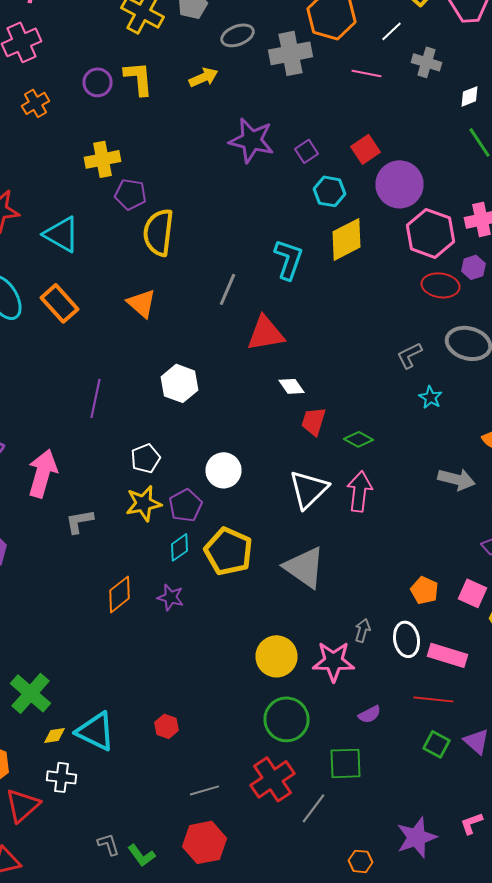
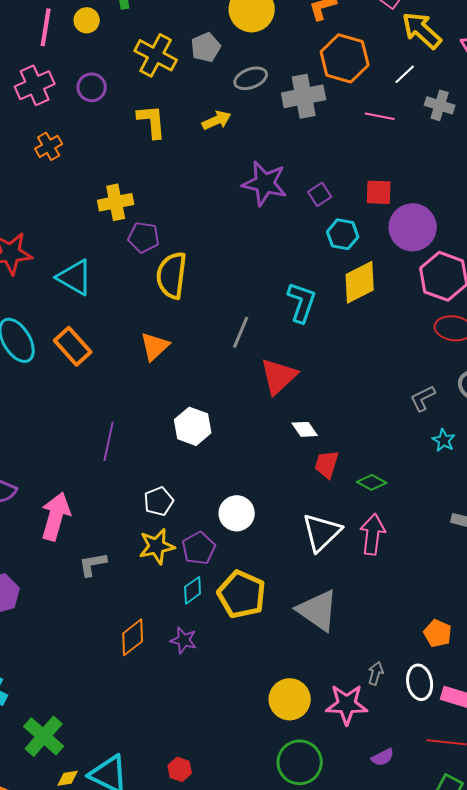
purple circle: (98, 82) -> (92, 87), moved
red square: (366, 149) -> (379, 192), turned 36
orange triangle: (142, 303) -> (155, 346), turned 36
red triangle: (266, 333) -> (279, 376), turned -33

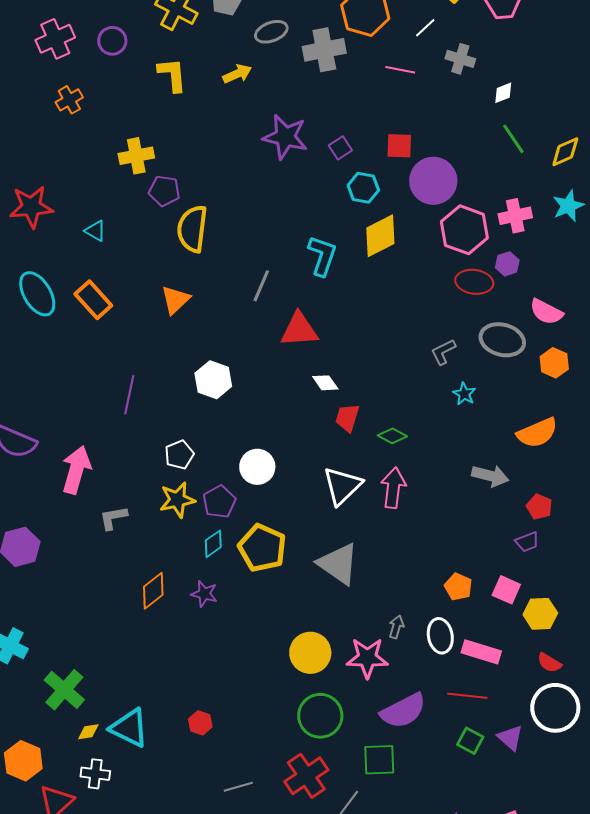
cyan triangle: (75, 277) -> (95, 231), size x0.6
red triangle: (279, 376) -> (299, 330), turned 39
purple semicircle: (383, 757) -> (403, 711), size x2.0

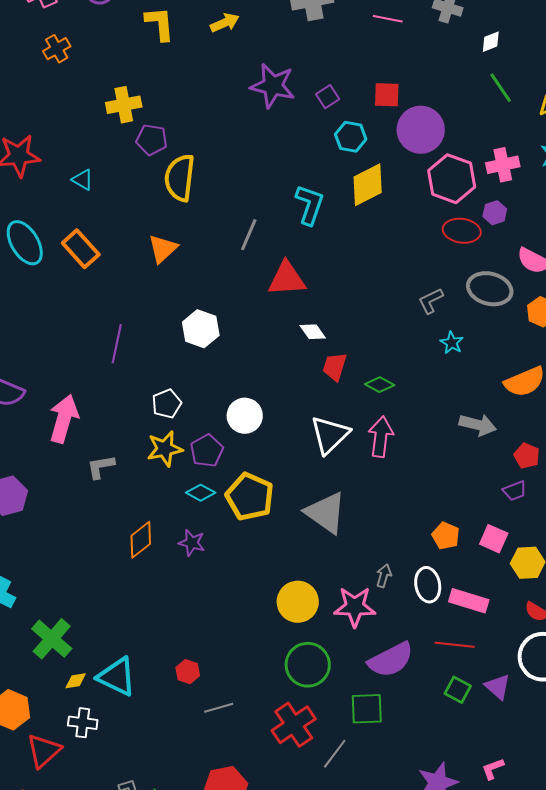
cyan diamond: (213, 544) -> (201, 493), turned 64
gray line: (238, 787) -> (219, 708), moved

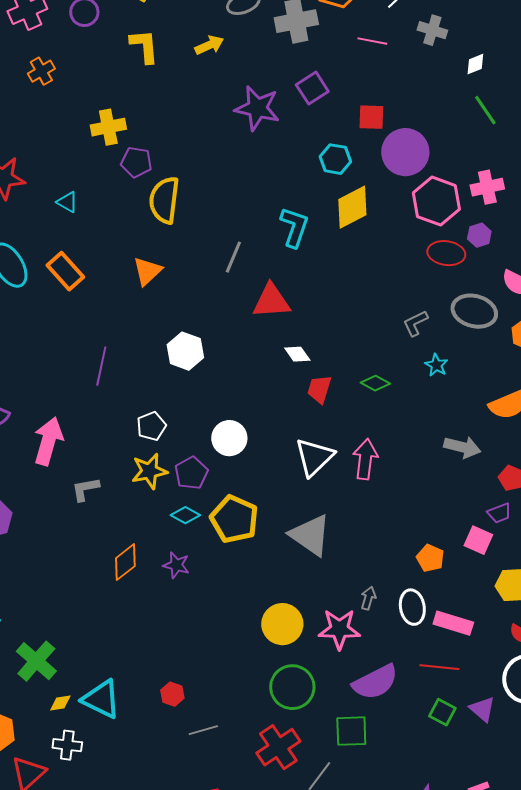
purple square: (328, 97) -> (312, 88), moved, size x1.4
green diamond: (380, 385) -> (375, 383), moved
pink square: (494, 539) -> (478, 540), moved

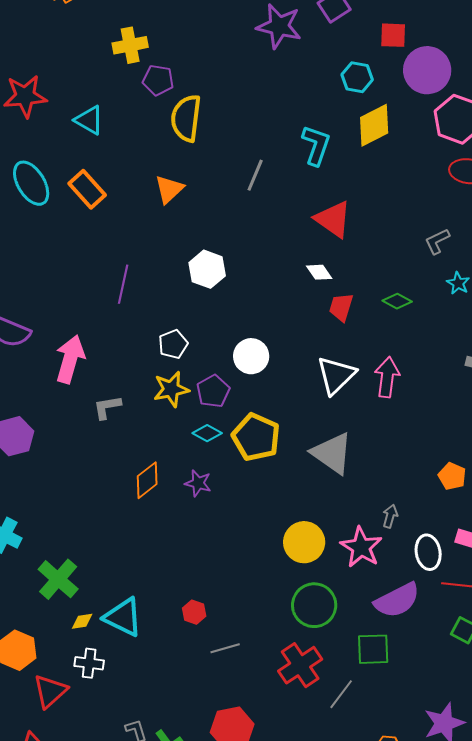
cyan triangle: (67, 202) -> (89, 120), size x1.4
red triangle: (271, 301) -> (333, 219), moved, turned 39
white ellipse: (412, 607) -> (428, 552), moved
pink star: (339, 629) -> (361, 547), turned 30

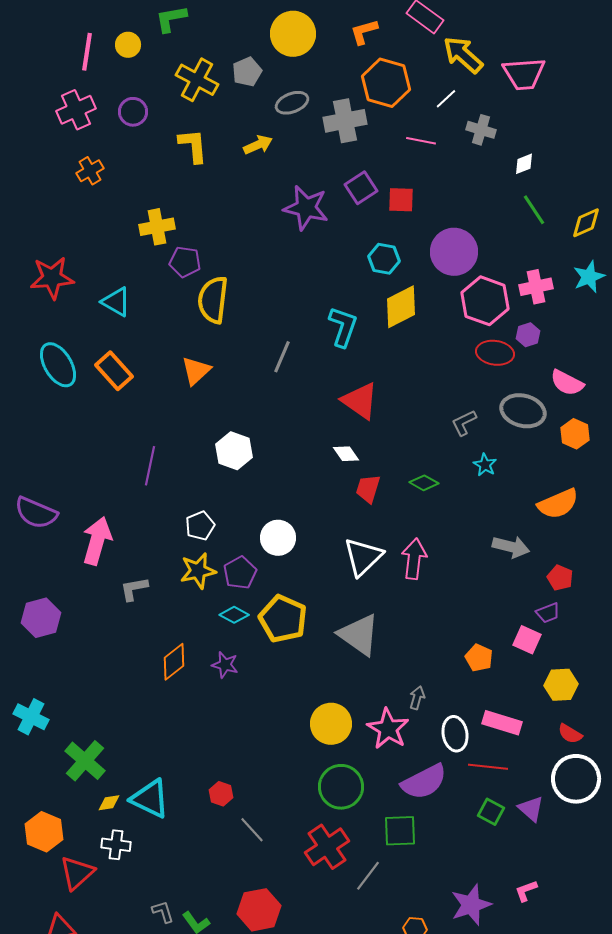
red square: (393, 35) -> (401, 200), moved
gray line: (225, 648) -> (252, 830), turned 64

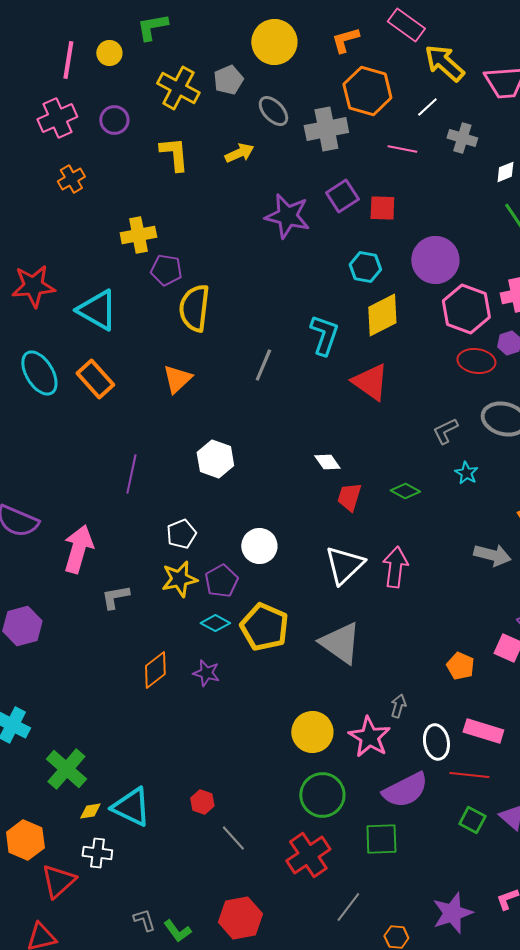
gray ellipse: (292, 103) -> (273, 111), turned 68
cyan triangle: (116, 302) -> (97, 310), size x1.4
red triangle: (360, 401) -> (370, 382), moved
gray line: (368, 876) -> (348, 907), moved

